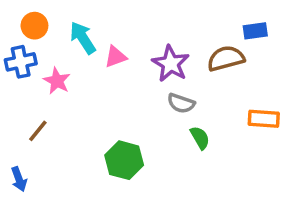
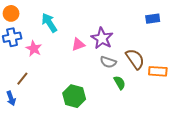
orange circle: (34, 26) -> (11, 13), moved
pink triangle: (116, 57) -> (78, 44), moved
brown semicircle: (226, 58) -> (135, 59), moved, turned 70
blue arrow: (19, 179) -> (11, 98), moved

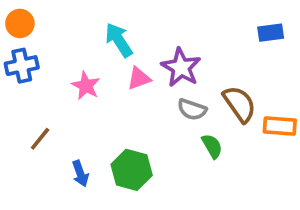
cyan arrow: (49, 23) -> (119, 40), moved
pink star: (34, 49) -> (86, 86), moved
blue arrow: (11, 98) -> (80, 174), moved

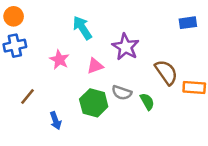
pink triangle: (139, 78) -> (95, 66), moved
gray semicircle: (192, 110) -> (122, 93), moved
green hexagon: (132, 170) -> (94, 103), moved

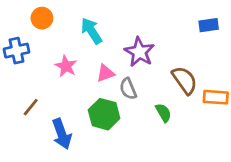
orange circle: (14, 16) -> (42, 18), moved
gray semicircle: (122, 93) -> (128, 89), moved, turned 48
blue arrow: (56, 121) -> (62, 134), size x1.5

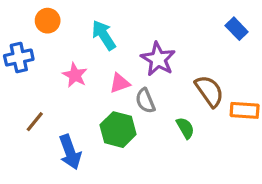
blue rectangle: (209, 25) -> (237, 29), turned 54

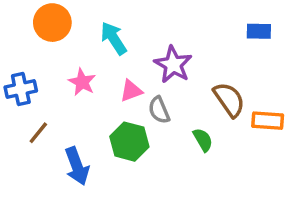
orange circle: (48, 21) -> (52, 23), size x1.4
blue rectangle: (237, 29) -> (259, 31), turned -45
blue cross: (19, 58) -> (21, 89), moved

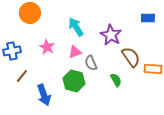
cyan arrow: (114, 38) -> (76, 27), moved
purple star: (173, 65) -> (111, 35), moved

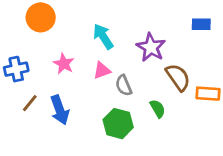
green hexagon: (74, 81) -> (118, 124), moved
blue arrow: (44, 95) -> (60, 110), moved

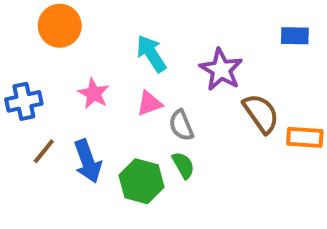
green semicircle: (158, 109) -> (183, 165), moved
green hexagon: (118, 124) -> (141, 181), moved

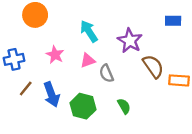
green semicircle: (183, 165) -> (124, 106), moved

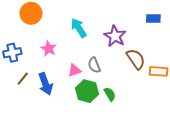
pink triangle: (88, 61) -> (75, 70), moved
green hexagon: (83, 106) -> (87, 91), moved

